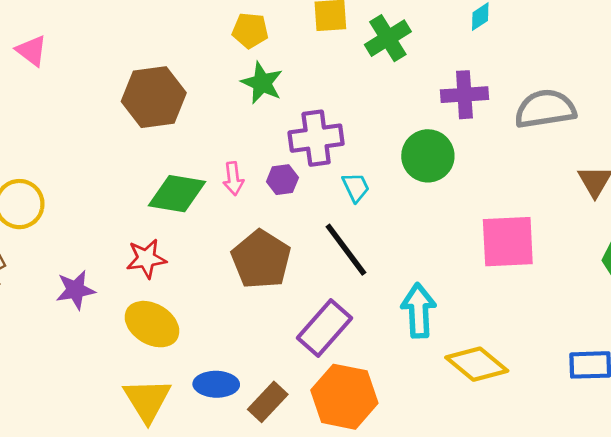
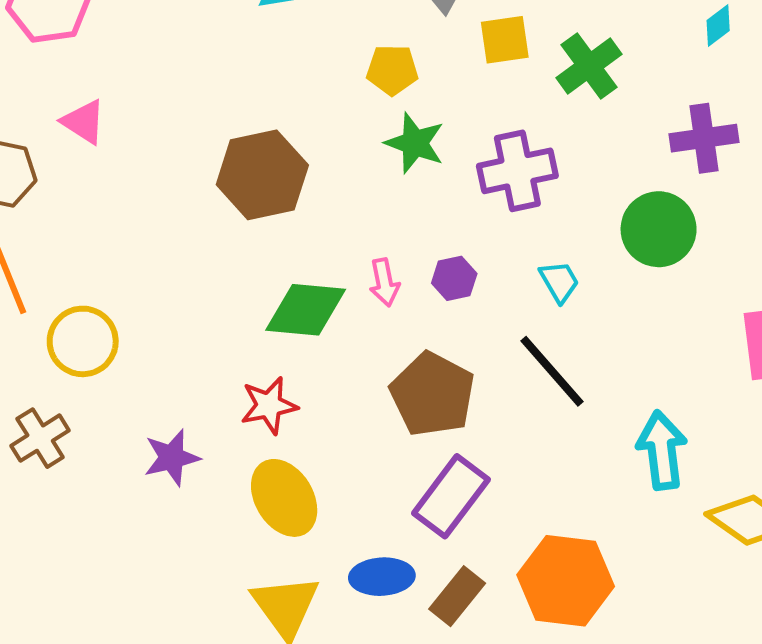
purple cross: (316, 138) -> (517, 171), moved
yellow ellipse: (152, 324) -> (284, 498), turned 32
purple rectangle: (325, 328) -> (451, 496), moved

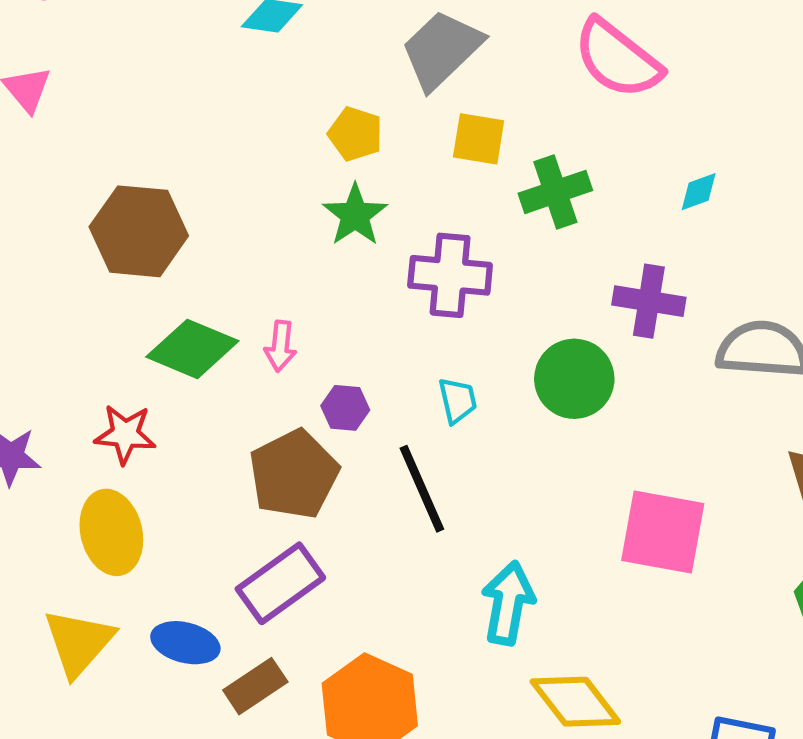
brown hexagon: (262, 175) -> (139, 231), moved
purple hexagon: (454, 278) -> (345, 408), moved

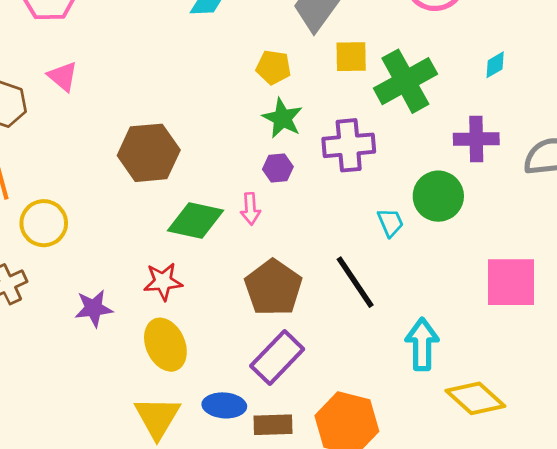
green cross: (555, 192) -> (405, 81), size x1.4
cyan trapezoid: (458, 400) -> (390, 222), moved
purple hexagon: (345, 408) -> (278, 168), moved
brown rectangle: (255, 686) -> (273, 425), turned 42

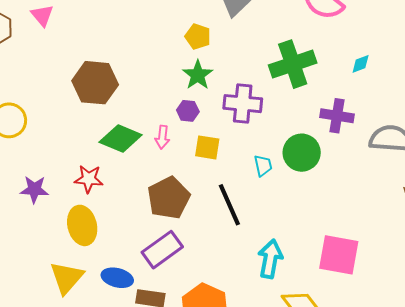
yellow square: (351, 57) -> (207, 147), moved
pink square: (511, 282) -> (339, 255), moved

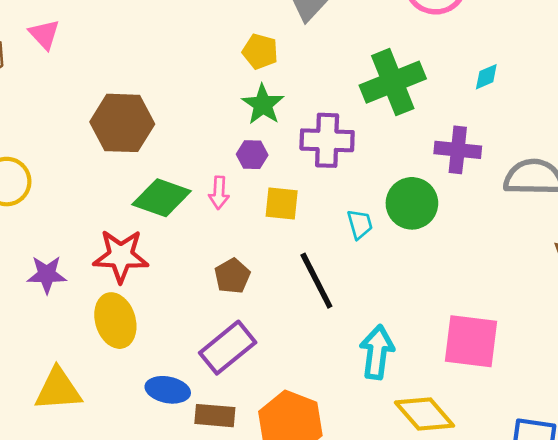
red star: (89, 179) -> (121, 256), size x1.4
brown pentagon: (169, 198) -> (232, 276), size x0.6
yellow triangle: (67, 278) -> (58, 389), moved, turned 48

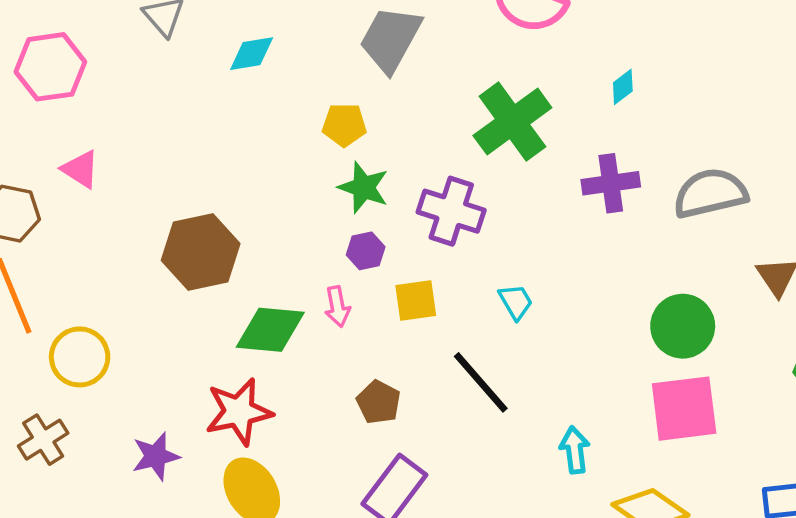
purple cross: (327, 140) -> (451, 211), turned 30
green circle: (412, 203) -> (683, 326), moved
cyan arrow: (377, 352) -> (575, 450), size x0.7

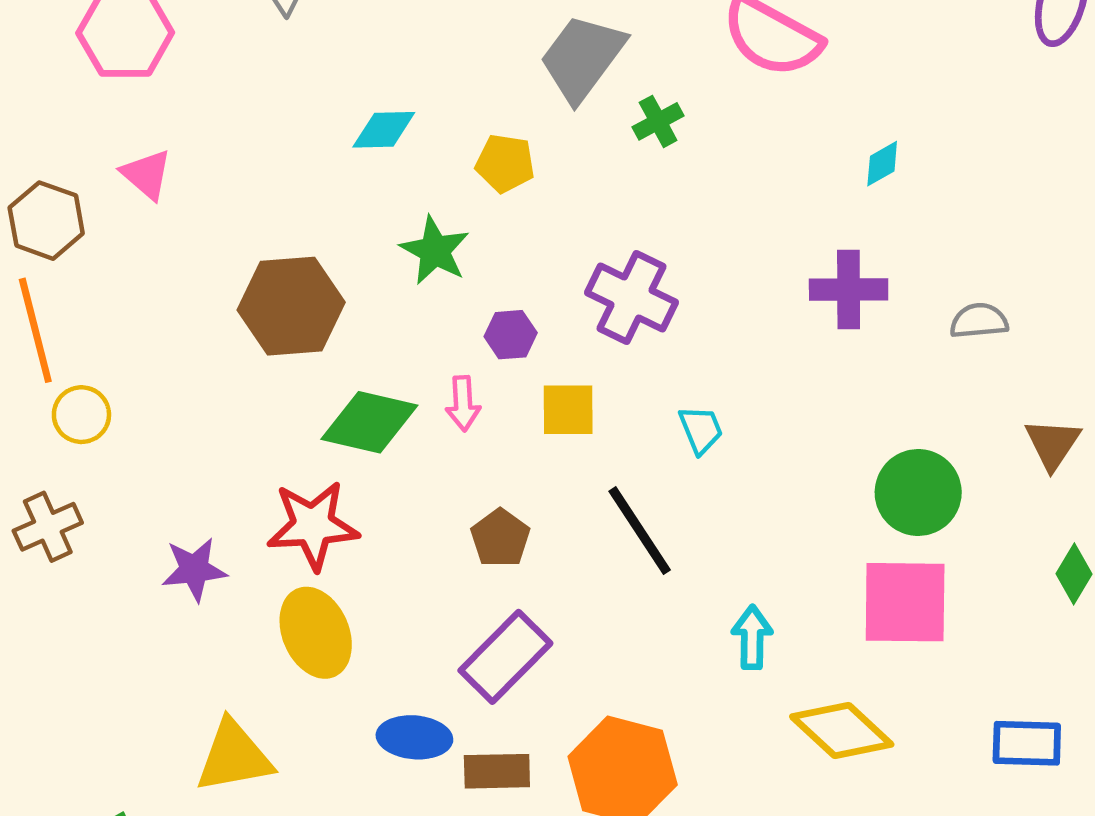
cyan diamond: (252, 54) -> (384, 130), moved
green cross: (512, 122) -> (658, 121), moved, size x0.5
green star: (364, 187) -> (435, 251), moved
gray semicircle: (710, 193) -> (979, 321), size x0.6
yellow circle: (80, 357) -> (81, 415), moved, size x0.7

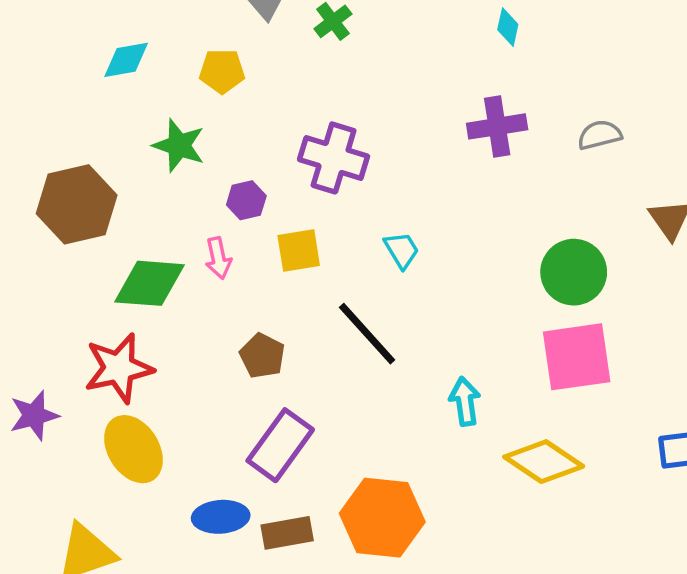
cyan diamond: (882, 164) -> (508, 27), turned -39

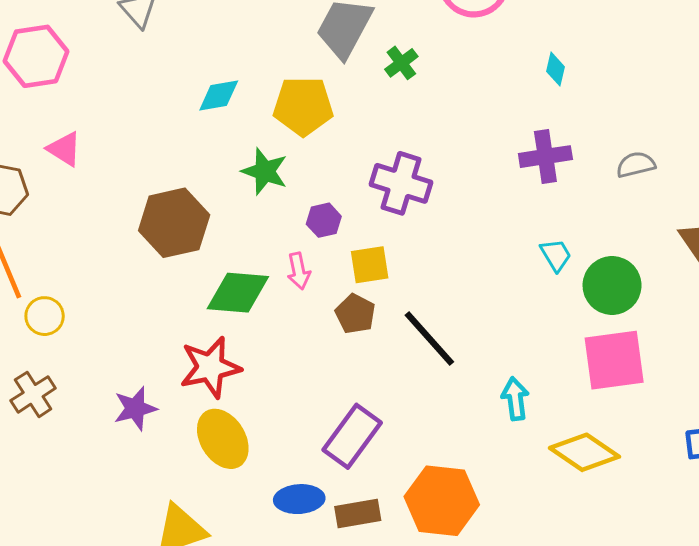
yellow pentagon: (222, 71) -> (303, 106), size x1.5
cyan trapezoid: (402, 250) -> (556, 255), moved
brown pentagon: (262, 356) -> (355, 314), moved

